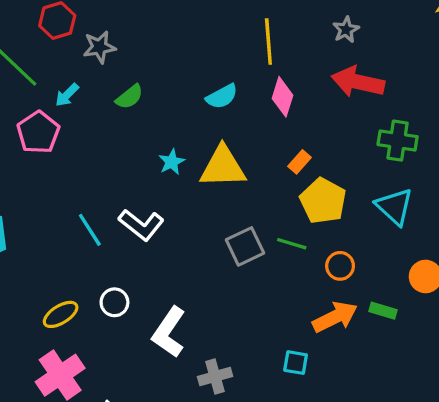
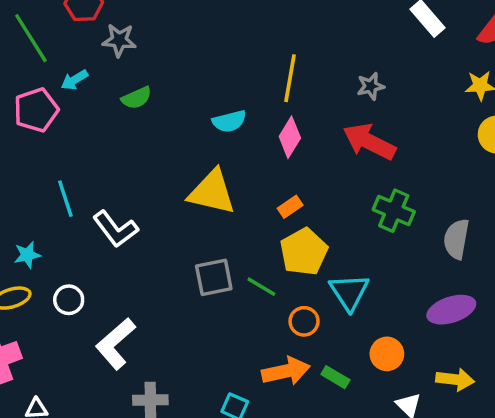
cyan star: (172, 162) -> (27, 255), moved
cyan triangle: (394, 207) -> (349, 292), moved
cyan line: (90, 230) -> (65, 199), moved

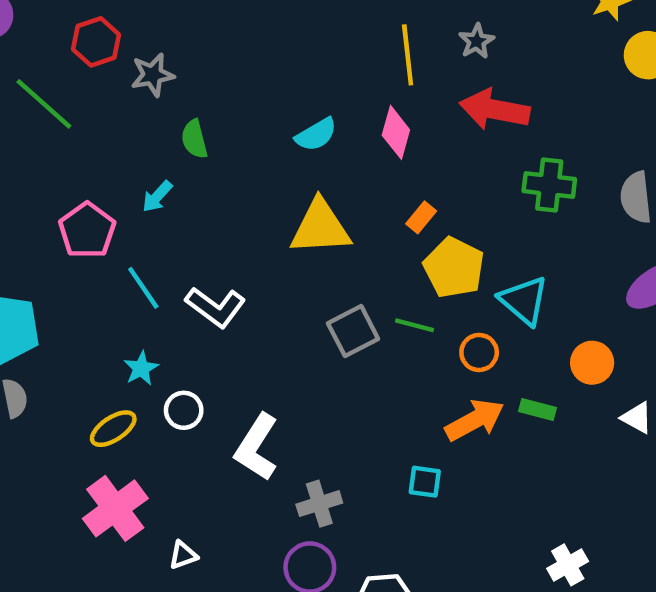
yellow line: (290, 78) -> (408, 55), moved
cyan arrow: (74, 80) -> (157, 196), moved
green semicircle: (137, 98) -> (194, 139), turned 116
pink pentagon: (36, 110) -> (87, 230), moved
cyan star: (27, 255) -> (141, 368), moved

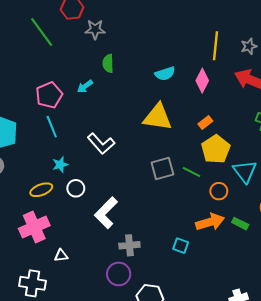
cyan line: (143, 288) -> (52, 127), moved

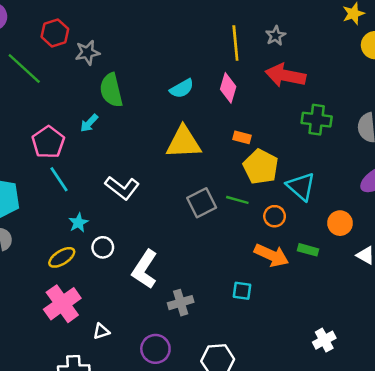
green semicircle: (108, 63) -> (111, 90), size x1.5
orange rectangle: (205, 123) -> (242, 137), turned 64
orange arrow: (210, 222) -> (271, 255), turned 52
purple circle: (119, 274) -> (155, 349), moved

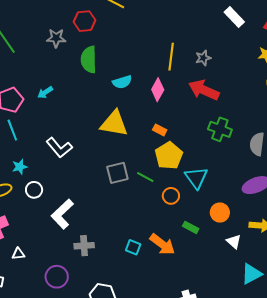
red hexagon: (55, 33) -> (85, 21), moved
green semicircle: (111, 90) -> (89, 59), moved
orange arrow: (271, 255) -> (162, 244), moved

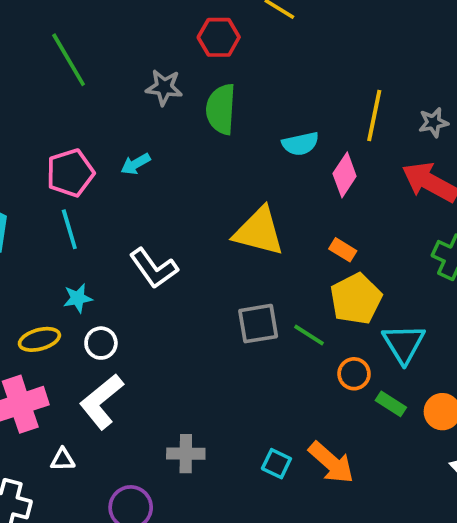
gray star: (56, 38) -> (164, 87), moved
cyan semicircle: (122, 82) -> (300, 144), moved
white L-shape: (62, 214) -> (102, 401), moved
green rectangle: (191, 227) -> (391, 404), moved

